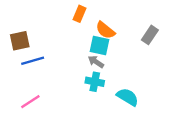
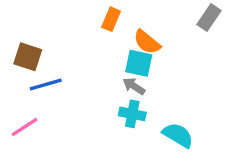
gray rectangle: (150, 35) -> (209, 18), moved
brown square: (20, 41) -> (28, 57), turned 30
pink line: (30, 102) -> (25, 127), moved

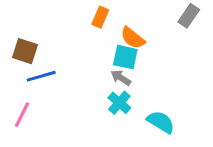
cyan cross: (132, 114) -> (119, 103), turned 30
pink line: (25, 127) -> (22, 115), turned -30

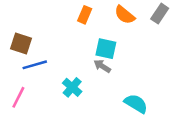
orange semicircle: (133, 38) -> (125, 15), moved
cyan cross: (119, 103) -> (72, 87), moved

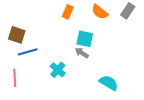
pink line: (18, 97) -> (15, 78), turned -30

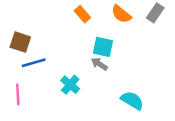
orange rectangle: (68, 12) -> (82, 14), turned -64

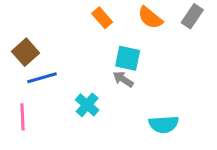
brown square: (20, 42) -> (25, 52), turned 30
cyan semicircle: (132, 100) -> (164, 124), turned 145

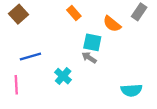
orange semicircle: (150, 18) -> (112, 24), moved
brown square: (25, 52) -> (18, 14), moved
cyan semicircle: (164, 124) -> (131, 90), moved

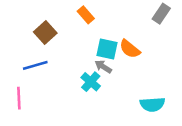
brown square: (18, 14) -> (45, 33), moved
orange semicircle: (112, 24) -> (130, 49), moved
cyan cross: (63, 76) -> (91, 82), moved

